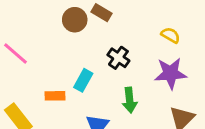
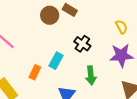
yellow semicircle: (171, 35) -> (121, 27), turned 32
orange rectangle: (55, 96) -> (35, 72), turned -64

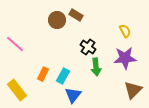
cyan rectangle: (56, 61) -> (63, 76), moved
green arrow: (91, 75) -> (96, 67), moved

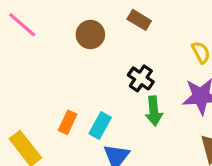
brown rectangle: (76, 15) -> (139, 20), moved
pink line: (15, 44) -> (22, 25), moved

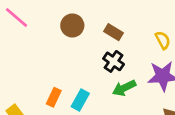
brown rectangle: (139, 20) -> (114, 32), moved
green arrow: (154, 111) -> (124, 88), turned 70

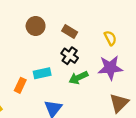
cyan rectangle: (80, 100) -> (42, 73), moved, turned 49

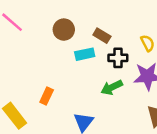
black cross: (70, 56) -> (118, 58), moved, turned -35
cyan rectangle: (42, 73) -> (85, 54), moved

